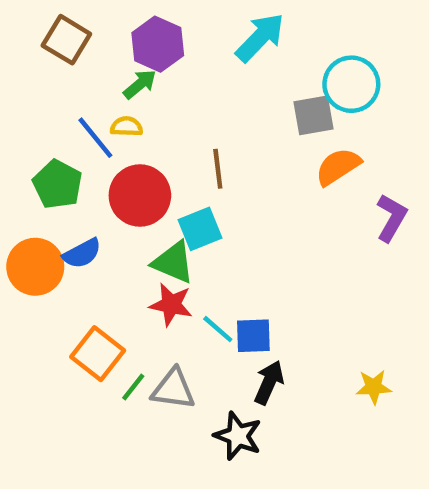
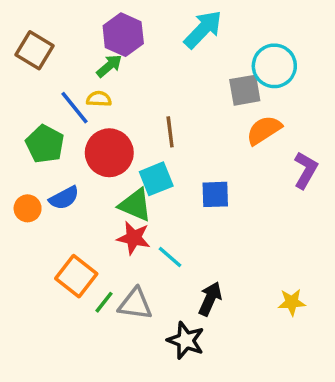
brown square: (66, 40) -> (35, 50), moved
orange circle: (35, 267) -> (28, 208), size x0.6
blue square: (253, 336) -> (215, 194), moved

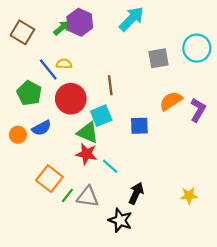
green arrow: (109, 66) -> (62, 28), moved
cyan circle: (274, 66) -> (197, 48), moved
orange semicircle: (264, 130) -> (171, 101), moved

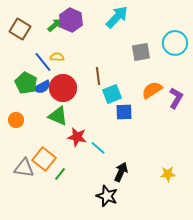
cyan square: (101, 116) -> (112, 94), moved
blue semicircle: (42, 128) -> (42, 87), moved
green triangle: (88, 132) -> (58, 116), moved
gray triangle: (88, 197) -> (24, 168), moved

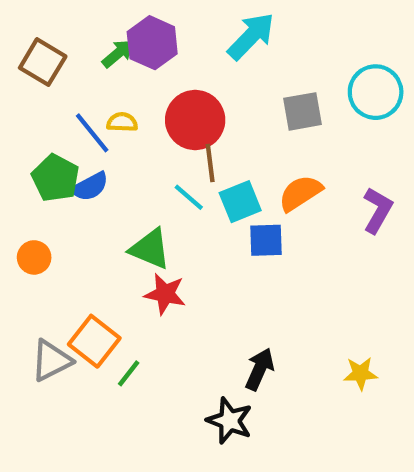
red circle: (63, 88) -> (195, 120), moved
orange semicircle: (152, 90) -> (300, 193), moved
green triangle: (58, 116) -> (150, 249), moved
cyan line: (98, 148) -> (189, 197), moved
gray triangle: (24, 168) -> (51, 361), turned -35

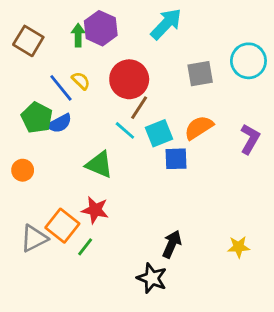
green arrow: (118, 53) -> (78, 35), turned -50
yellow semicircle: (122, 122) -> (81, 81), turned 42
brown line: (210, 163) -> (139, 108), turned 40
red star: (165, 294) -> (95, 210), moved

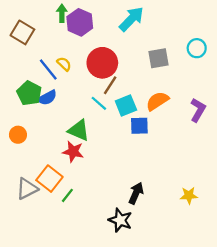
green arrow: (78, 35) -> (62, 13), moved
cyan circle: (248, 61) -> (197, 48), size x0.7
red star: (95, 210) -> (73, 152), moved

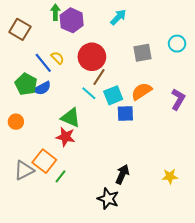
cyan arrow: (132, 19) -> (118, 17), size x0.7

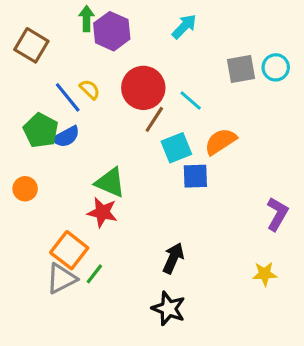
gray square: (143, 53) -> (241, 69), moved
cyan line: (89, 93) -> (191, 100), moved
purple L-shape: (178, 99) -> (277, 214), moved
gray triangle: (24, 170) -> (61, 279), moved
black arrow: (122, 174) -> (173, 258), moved

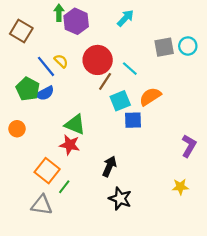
black arrow: (173, 258) -> (109, 166), moved
gray triangle: (61, 279) -> (42, 205), moved, turned 35
black star: (169, 309) -> (120, 199), moved

